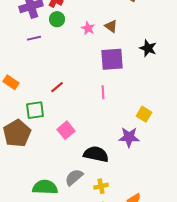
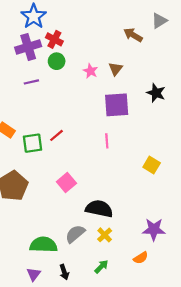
brown triangle: (111, 26) -> (116, 69), turned 32
green square: (35, 110) -> (33, 143), moved
purple star: (129, 137) -> (154, 229), moved
yellow cross: (101, 186) -> (105, 235), moved, turned -32

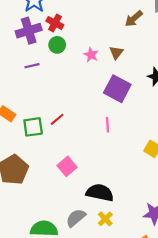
brown arrow: (133, 35) -> (134, 19), turned -72
purple square: (117, 105) -> (117, 89), turned 32

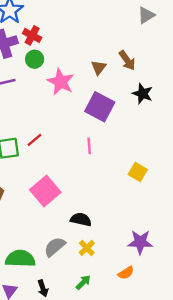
brown arrow: (134, 19) -> (127, 60), moved, turned -84
pink star: (91, 55) -> (61, 82), moved, size x1.6
pink square: (67, 166) -> (45, 191), size x1.4
black semicircle: (100, 193) -> (81, 219), size x0.7

